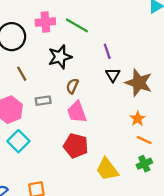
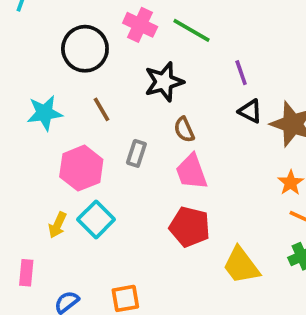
pink cross: (45, 22) -> (140, 25), turned 30
black triangle: (113, 75) -> (250, 111), turned -32
brown semicircle: (72, 86) -> (184, 130), turned -48
gray rectangle: (43, 101) -> (136, 153), turned -64

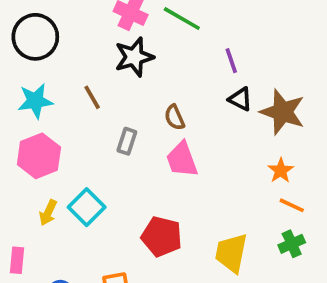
black circle: (85, 49) -> (35, 37), moved
black star: (164, 82) -> (134, 57), moved
pink hexagon: (81, 168) -> (39, 156), moved
red pentagon: (190, 227) -> (162, 236), moved
yellow trapezoid: (241, 265) -> (231, 253), turned 48

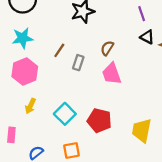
brown line: (92, 97) -> (59, 50), moved, turned 64
brown semicircle: (174, 117) -> (107, 48), turned 56
cyan square: (87, 207) -> (65, 114), moved

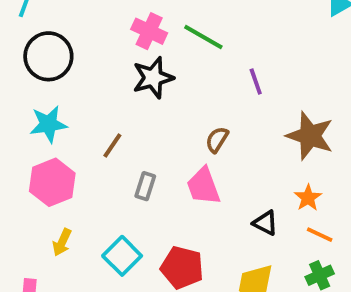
black triangle: (147, 37) -> (265, 223), moved
brown semicircle: (107, 48) -> (217, 140), moved
gray rectangle: (78, 63) -> (145, 186), moved

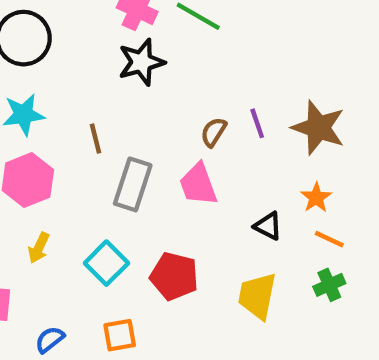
purple line: (256, 82) -> (257, 123), moved
brown line: (112, 145) -> (96, 139), turned -48
gray rectangle: (145, 186) -> (133, 184), size x1.6

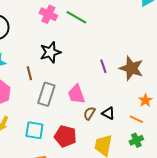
black star: (141, 62) -> (50, 52), moved
brown semicircle: (214, 132) -> (89, 113), moved
orange star: (316, 198) -> (145, 100), moved
cyan square: (106, 263) -> (34, 130), turned -36

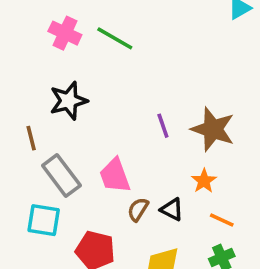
gray rectangle: (46, 94) -> (61, 176), turned -55
orange star: (145, 100) -> (204, 181), moved
cyan square: (34, 130) -> (44, 220), moved

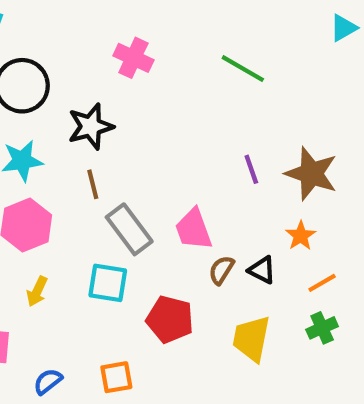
green line: (115, 38) -> (243, 69), moved
black star: (69, 101) -> (91, 126), moved
orange line: (222, 220) -> (322, 283), turned -55

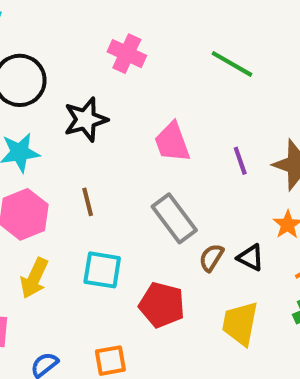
brown line: (93, 184) -> (88, 202), moved
gray rectangle: (129, 229) -> (174, 218), moved
pink trapezoid: (193, 229) -> (172, 142), moved
yellow arrow: (37, 291) -> (34, 278), size x1.4

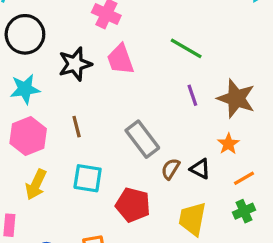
green line: (232, 64) -> (186, 48), moved
pink trapezoid: (172, 142) -> (120, 59), moved

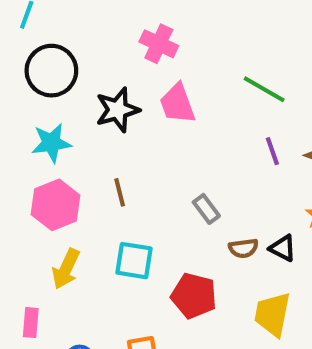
gray rectangle: (142, 139) -> (206, 209), size x0.6
brown semicircle: (170, 169) -> (243, 248), turned -130

